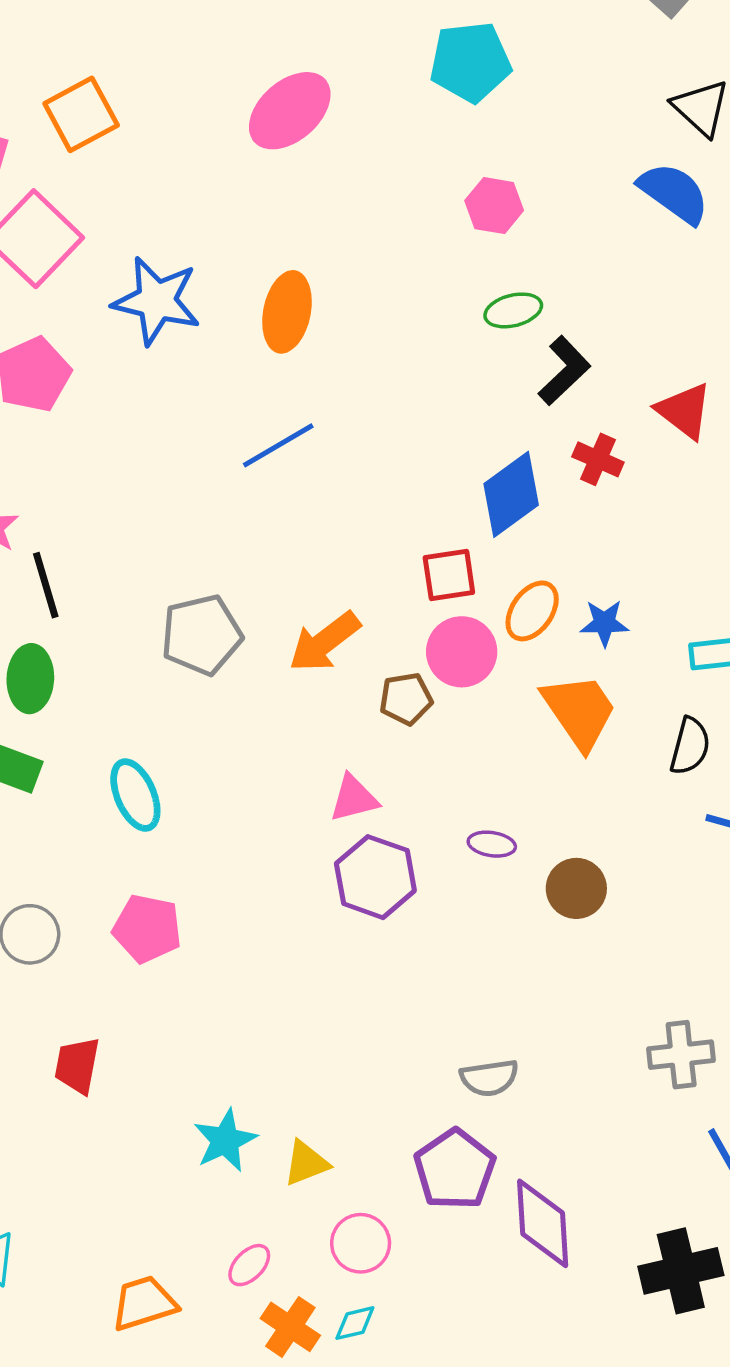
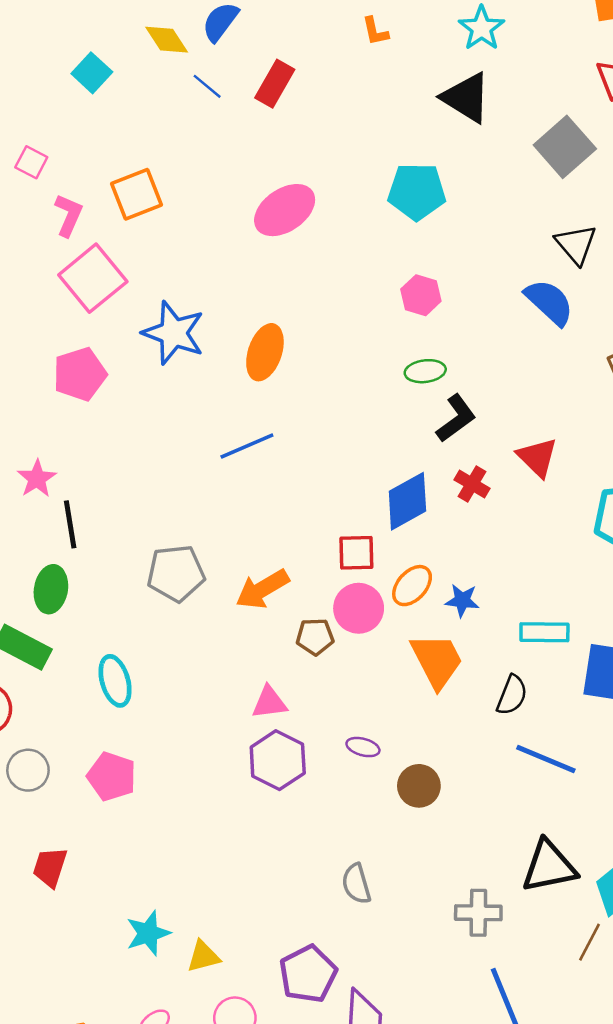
gray semicircle: (489, 1078) -> (356, 884), moved, turned 75

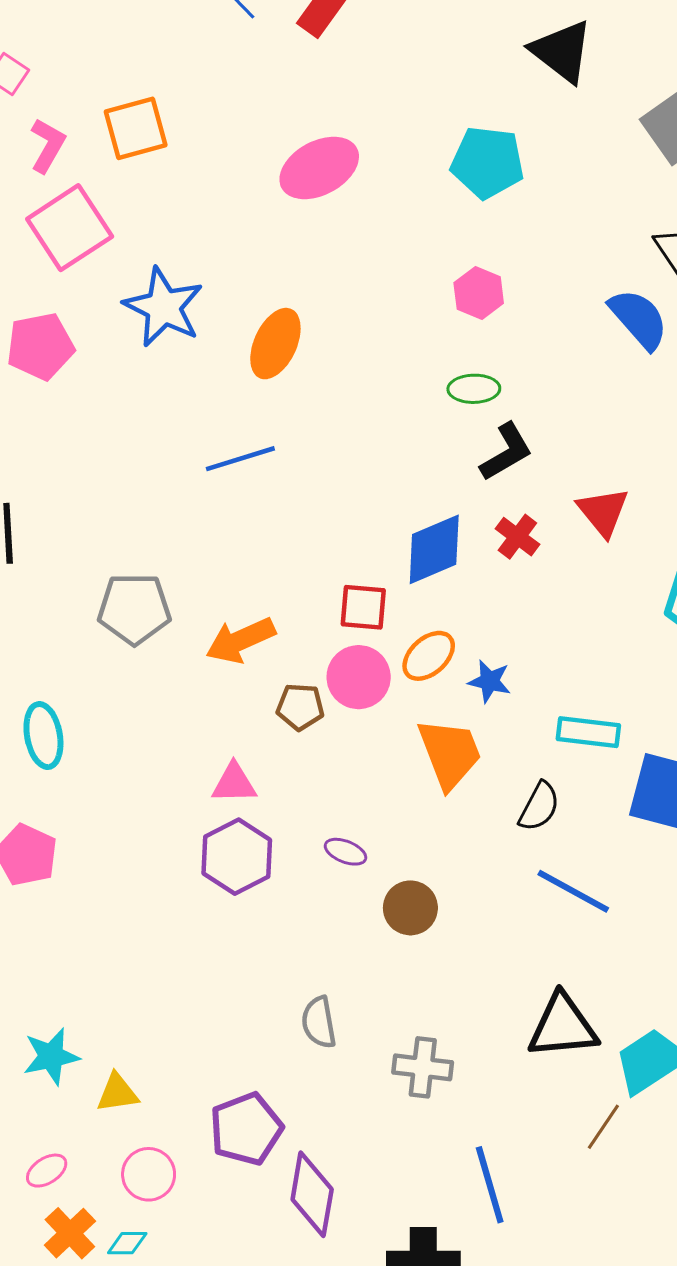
gray cross: (478, 913) -> (423, 1067), moved

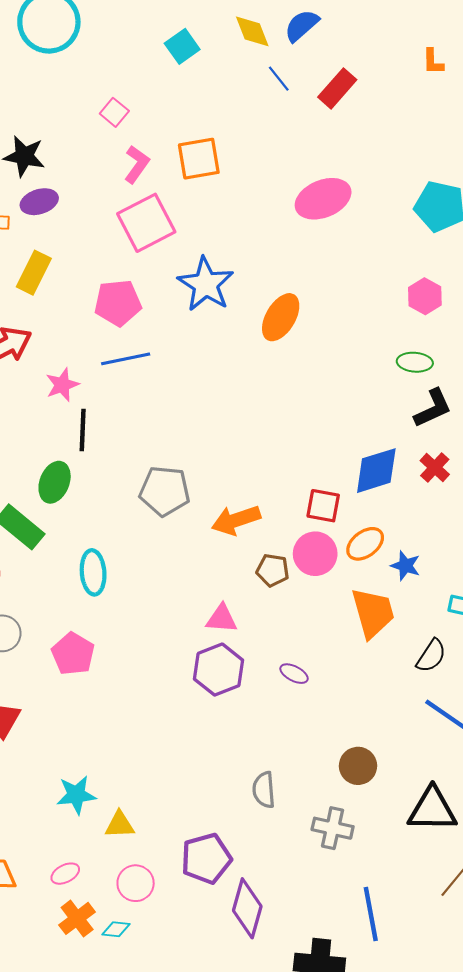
blue line: (240, 459) -> (126, 359), moved
brown circle: (410, 908) -> (358, 766), moved

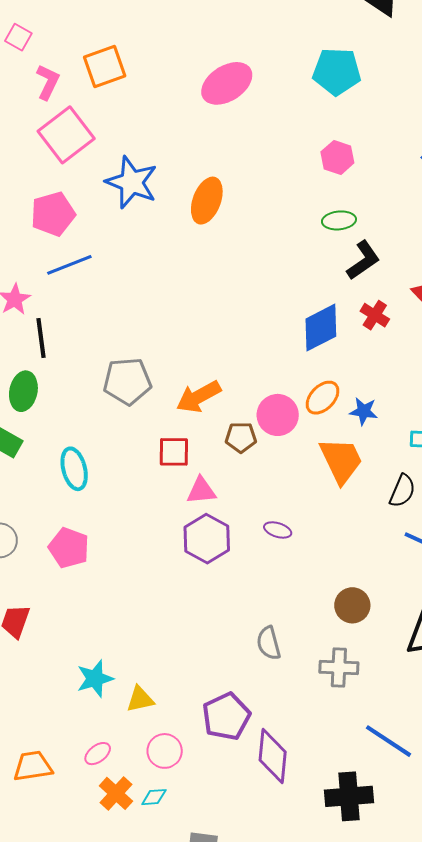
red square: (323, 506) -> (174, 452), moved
blue line: (371, 914) -> (389, 741), turned -36

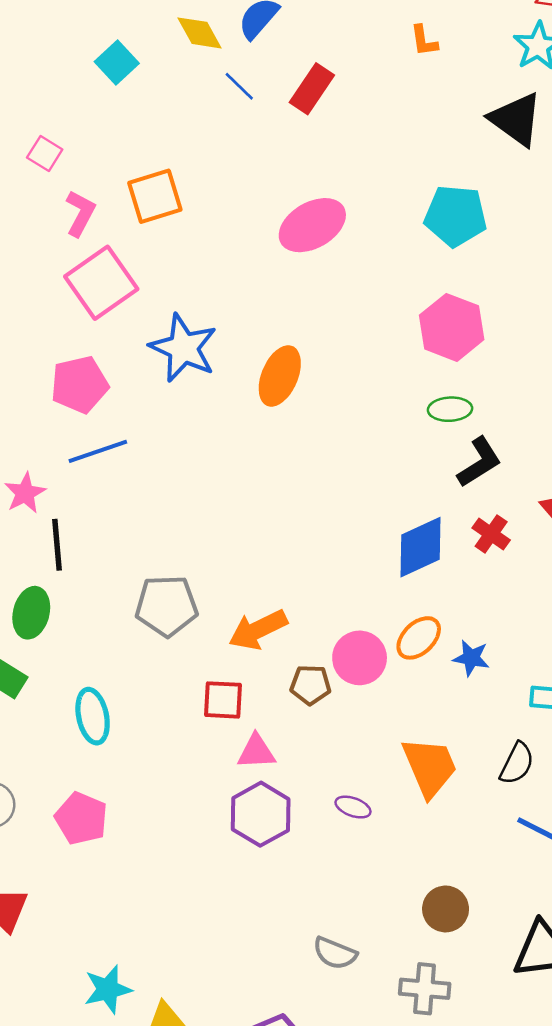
pink hexagon: (337, 157) -> (452, 327), size x1.5
orange trapezoid: (341, 460) -> (430, 767), moved
gray semicircle: (269, 643) -> (335, 953), turned -56

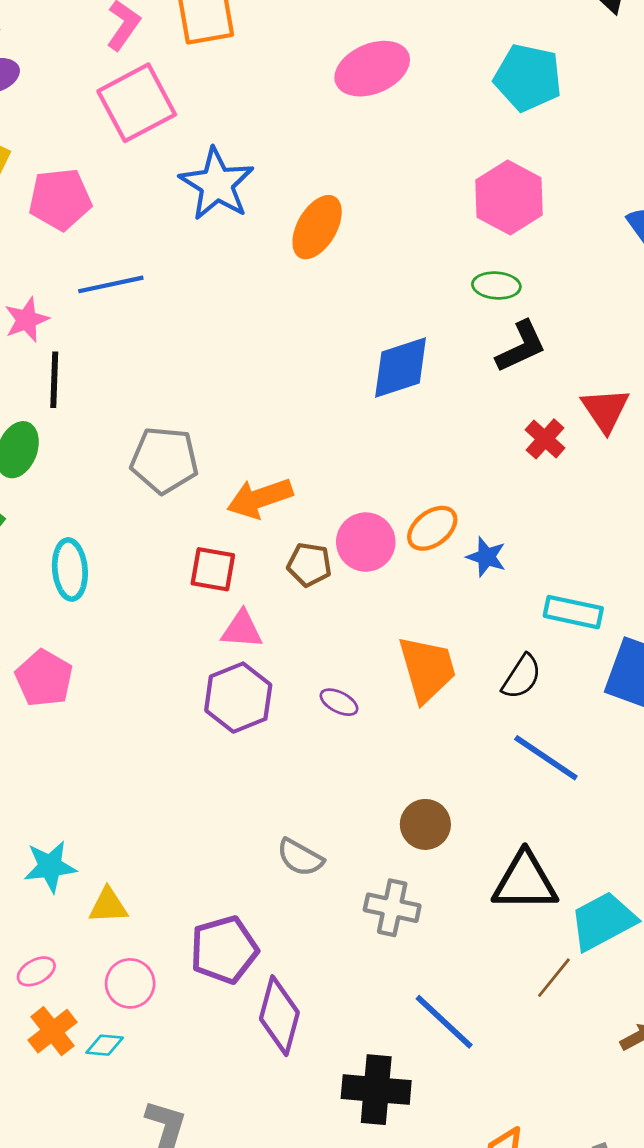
pink pentagon: (79, 385) -> (60, 199), moved
red cross: (491, 534) -> (545, 439), moved
blue diamond: (421, 547) -> (401, 367), moved

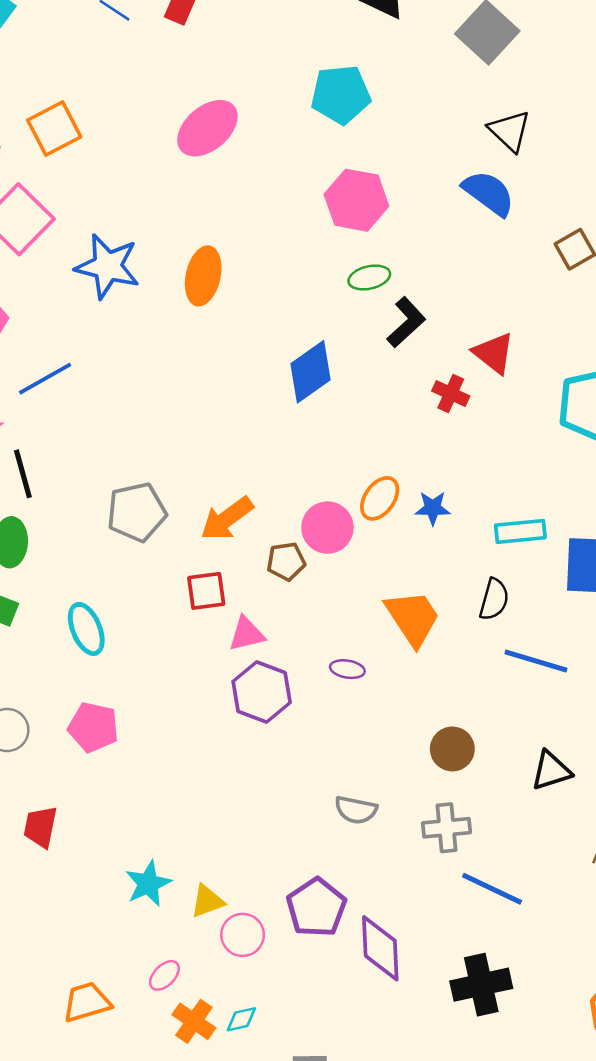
black triangle: (525, 882) -> (551, 771), size x0.7
pink circle: (130, 983) -> (243, 935), moved
blue line: (444, 1022) -> (492, 889), moved

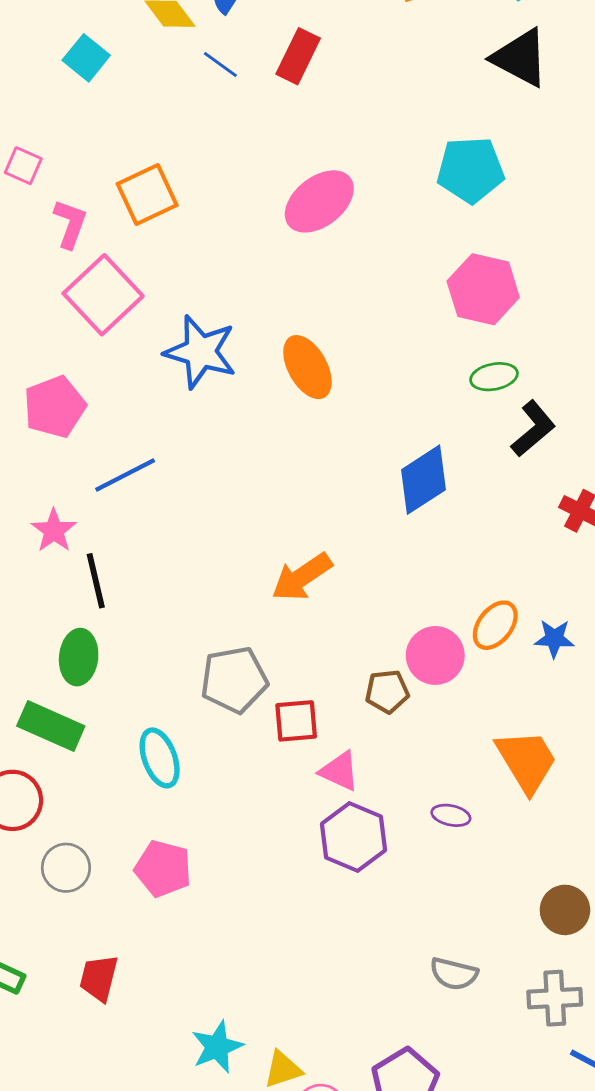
orange ellipse: (203, 276) -> (307, 367), turned -44
gray pentagon: (137, 512) -> (234, 680), moved
orange arrow: (227, 519) -> (302, 577), moved
pink triangle: (247, 634) -> (339, 771), turned 36

